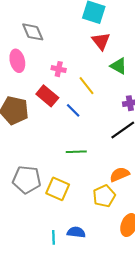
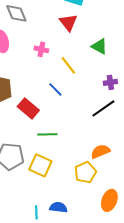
red triangle: (101, 41) -> (68, 22), moved
red rectangle: (47, 96) -> (28, 108), moved
green line: (76, 152) -> (47, 134), moved

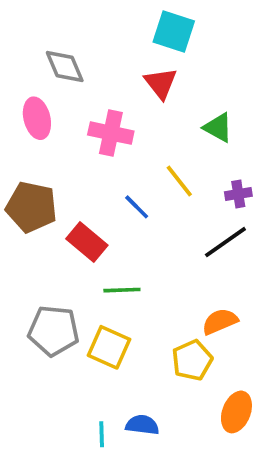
pink cross: (41, 49) -> (111, 133), size x1.6
yellow line: (68, 65) -> (179, 181), moved

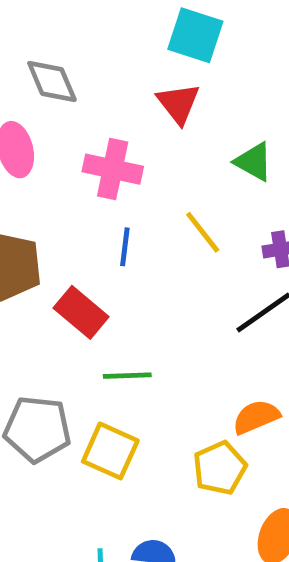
blue line: (137, 207) -> (125, 247), moved, turned 52

